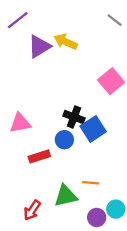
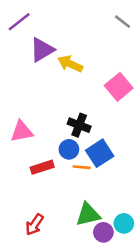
yellow arrow: (66, 42) -> (70, 64), moved
blue square: (93, 129) -> (100, 153), moved
orange line: (91, 183) -> (82, 167), moved
green triangle: (66, 196) -> (88, 214), moved

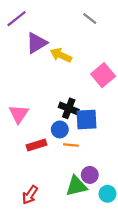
gray line: (123, 22) -> (90, 19), moved
pink triangle: (22, 131) -> (19, 114), turned -45
blue square: (100, 153) -> (86, 119), moved, turned 30
purple circle: (103, 232) -> (90, 175), moved

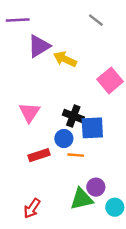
purple line: (17, 19) -> (18, 20), turned 35
pink triangle: (19, 114) -> (30, 112), moved

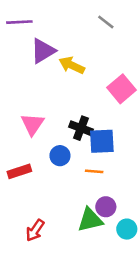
blue circle: (64, 138) -> (60, 156), moved
red rectangle: (39, 155) -> (19, 171), moved
orange line: (76, 155) -> (94, 171), moved

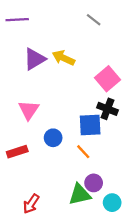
purple triangle: (43, 51) -> (35, 59), moved
black cross: (81, 128) -> (107, 109), moved
orange line: (94, 171) -> (83, 152), turned 42

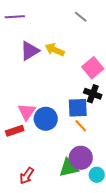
pink triangle: (29, 110) -> (27, 112), moved
blue circle: (53, 138) -> (46, 119), size x1.5
orange line: (83, 152) -> (81, 126), moved
purple circle: (94, 183) -> (81, 158), size x1.5

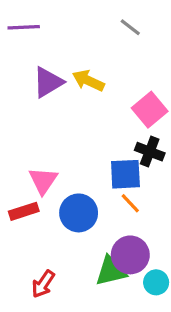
blue circle: (46, 119) -> (79, 213), moved

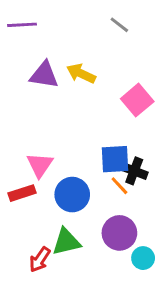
purple triangle: (48, 82) -> (44, 75), turned 40
black cross: (150, 152) -> (134, 171), moved
green triangle: (111, 271) -> (66, 242), moved

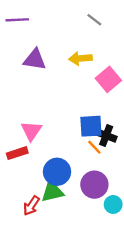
yellow arrow: (81, 73) -> (80, 58), moved, turned -30
blue circle: (72, 195) -> (57, 172), moved

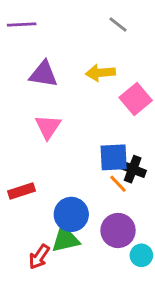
pink triangle: (31, 131) -> (48, 127), moved

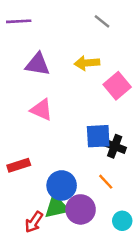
pink triangle: (48, 127) -> (41, 110), turned -40
orange line: (118, 184) -> (106, 182), moved
purple circle: (118, 230) -> (81, 209), moved

